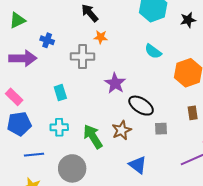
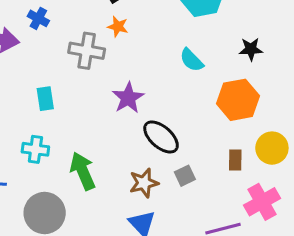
black star: (188, 20) -> (251, 49), moved
gray square: (161, 129) -> (185, 176), turned -32
brown star: (122, 130) -> (144, 183), moved

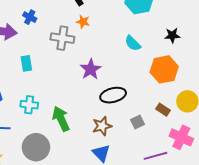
cyan rectangle: (45, 99) -> (26, 63), moved
black ellipse: (161, 137) -> (113, 95), turned -55
brown rectangle: (235, 160) -> (163, 110), turned -56
gray square: (185, 176) -> (137, 122), moved
pink cross: (262, 202) -> (181, 137), turned -35

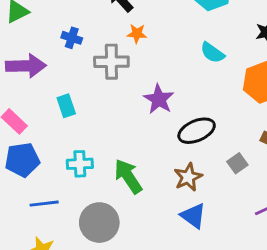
blue cross: (30, 17) -> (72, 38), moved

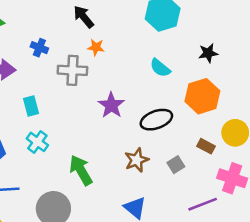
black ellipse: (197, 131) -> (156, 120), moved
cyan cross: (80, 164) -> (37, 142), moved, turned 35
brown star: (188, 177) -> (137, 160), moved

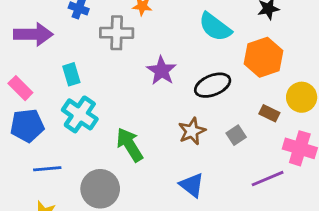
cyan semicircle: (160, 68) -> (215, 27), size x1.4
cyan cross: (37, 142) -> (80, 114), size x1.4

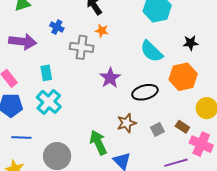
brown rectangle: (269, 113) -> (182, 127), moved
green arrow: (130, 145) -> (98, 143), moved

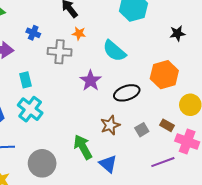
black star: (191, 43) -> (177, 33), moved
cyan semicircle: (152, 51) -> (114, 51), moved

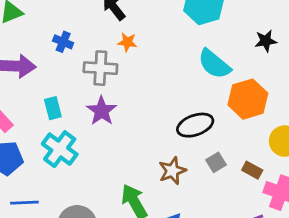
cyan semicircle: (114, 51) -> (214, 64), moved
purple star: (91, 81) -> (102, 111), moved
gray square: (142, 130) -> (216, 162), moved

